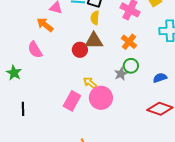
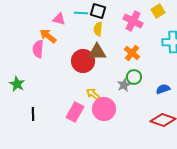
pink semicircle: (35, 50) -> (38, 49), moved, turned 36
red circle: (80, 50) -> (83, 61), size x1.5
black line: (23, 109) -> (33, 114), moved

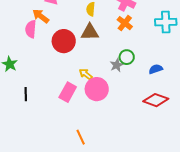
orange cross: (132, 53) -> (125, 23), moved
red circle: (83, 61) -> (64, 41), moved

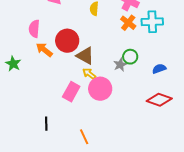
orange arrow: (41, 16) -> (44, 50), moved
cyan cross: (166, 22) -> (152, 22), moved
brown triangle: (90, 32) -> (85, 56), moved, turned 30
black line: (26, 94) -> (46, 124), moved

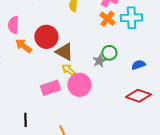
pink rectangle: (71, 92) -> (50, 88), turned 42

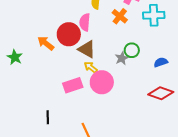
orange cross: (107, 19) -> (120, 16), moved
pink semicircle: (13, 25) -> (85, 22), moved

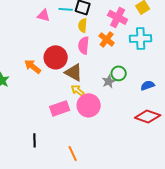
pink semicircle: (85, 22) -> (84, 45), moved

